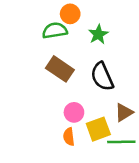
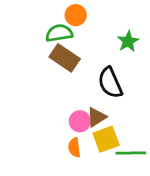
green star: (98, 34) -> (128, 41), moved
brown rectangle: (60, 69) -> (65, 58), moved
brown triangle: (124, 112) -> (96, 117), moved

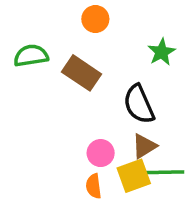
green semicircle: (59, 33) -> (31, 56), moved
brown triangle: (96, 117) -> (144, 146), moved
green line: (131, 153) -> (165, 172), moved

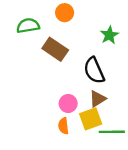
green semicircle: (31, 56) -> (28, 26), moved
green line: (165, 172) -> (112, 132), moved

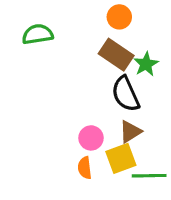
orange circle: (65, 13) -> (119, 17), moved
green star: (109, 35) -> (146, 64), moved
brown rectangle: (55, 49) -> (116, 55), moved

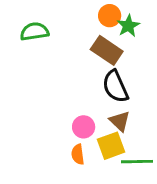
green star: (146, 64) -> (128, 26), moved
brown triangle: (130, 132) -> (120, 121), turned -45

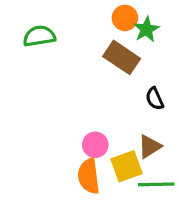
black semicircle: (115, 86) -> (155, 99), moved, size x0.6
brown triangle: (120, 121) -> (150, 146), moved, turned 45
orange semicircle: (78, 154) -> (89, 176), size x1.5

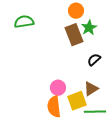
green star: (146, 29) -> (89, 28), moved
brown rectangle: (122, 57) -> (74, 35), turned 35
black semicircle: (155, 99) -> (94, 60), turned 72

